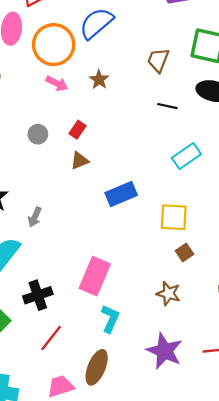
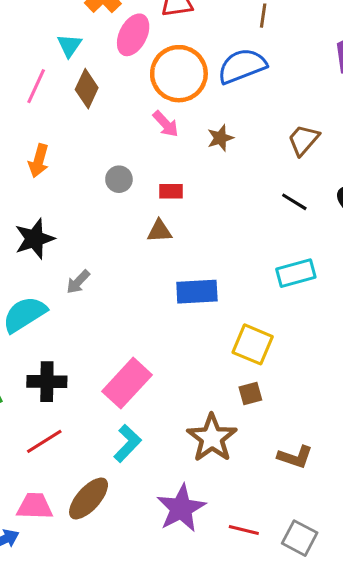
red rectangle: (78, 130) -> (171, 191), turned 36
brown star: (168, 294) -> (212, 438), size x1.5

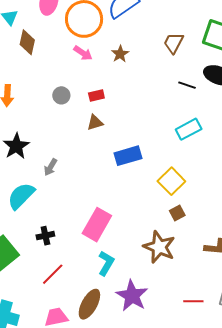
black line: (294, 202) -> (187, 85), moved
yellow square: (253, 344) -> (171, 181), turned 36
black cross: (47, 382) -> (45, 236), size x0.7
purple star: (181, 508) -> (132, 296), moved

